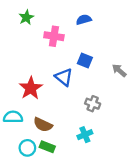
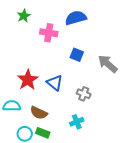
blue semicircle: (84, 20) -> (76, 18), size x1.5
gray arrow: (119, 70) -> (108, 64), size x1.5
blue triangle: (64, 77) -> (55, 83), moved

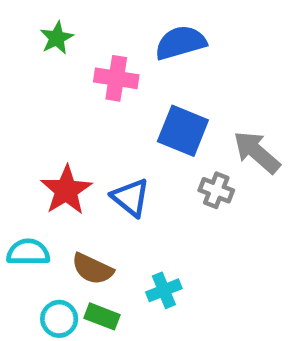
blue square: (77, 55) -> (183, 131), size x1.5
gray cross: (84, 94) -> (216, 190), moved
cyan cross: (77, 122) -> (164, 290), moved

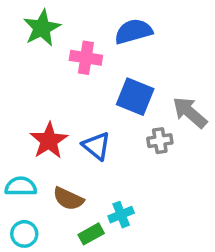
green star: (57, 38) -> (42, 28), size x1.5
gray cross: (216, 190) -> (160, 141), turned -30
green rectangle: (102, 316) -> (91, 234), moved, turned -50
cyan circle: (59, 319) -> (24, 234), moved

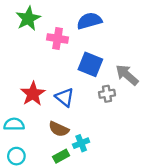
brown semicircle: (68, 199) -> (59, 129), moved

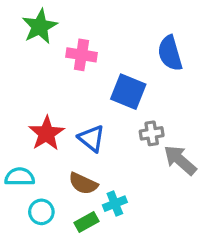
blue semicircle: (89, 21) -> (170, 53), moved, turned -90
gray arrow: (127, 75) -> (180, 160), moved
cyan circle: (16, 156) -> (41, 212), moved

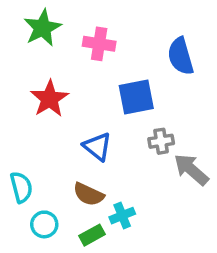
pink cross: (81, 55) -> (99, 44), moved
blue square: (128, 92) -> (136, 97), turned -33
red star: (46, 133) -> (50, 99), moved
cyan semicircle: (20, 177) -> (21, 187), turned 76

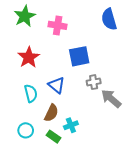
blue semicircle: (181, 56) -> (109, 19), moved
cyan semicircle: (21, 187) -> (31, 93), moved
brown semicircle: (89, 194) -> (51, 113), turned -90
green rectangle: (92, 235) -> (53, 137), turned 64

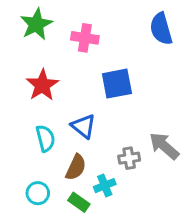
gray cross: (94, 82) -> (129, 158), moved

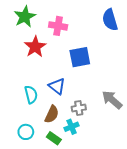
red star: (42, 85) -> (35, 47), moved
gray cross: (129, 158) -> (79, 108), moved

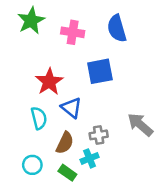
blue semicircle: (110, 20) -> (117, 28), moved
red star: (35, 47) -> (49, 82), moved

